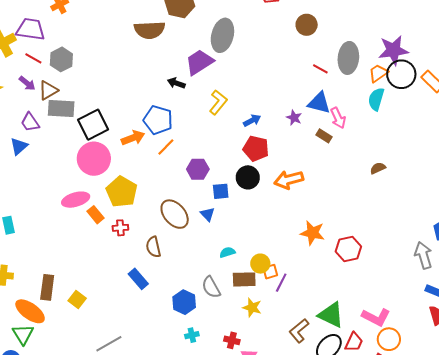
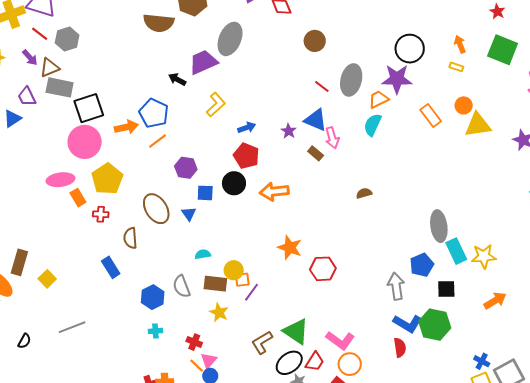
black circle: (401, 74) -> (410, 49), moved

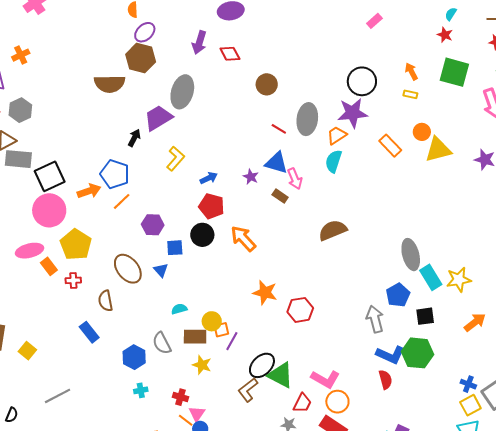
black arrow: (177, 79) -> (134, 138), turned 96
orange arrow: (274, 191) -> (243, 239), turned 60
brown semicircle: (364, 193) -> (333, 230), size x1.8
black ellipse: (289, 363) -> (262, 365), moved

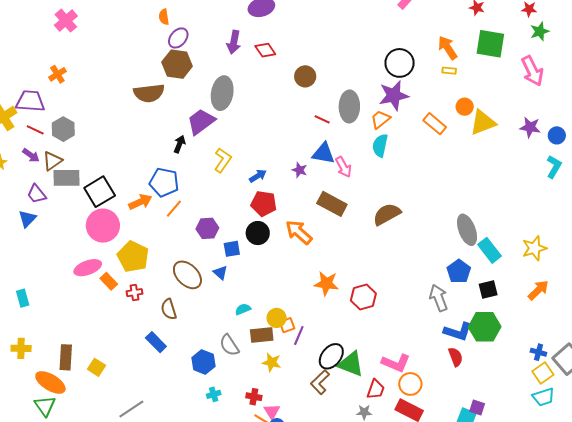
orange arrow: (411, 71) -> (448, 48), size x1.4
brown rectangle: (280, 196) -> (332, 204), moved, size x1.8
yellow star: (459, 280) -> (534, 248), moved

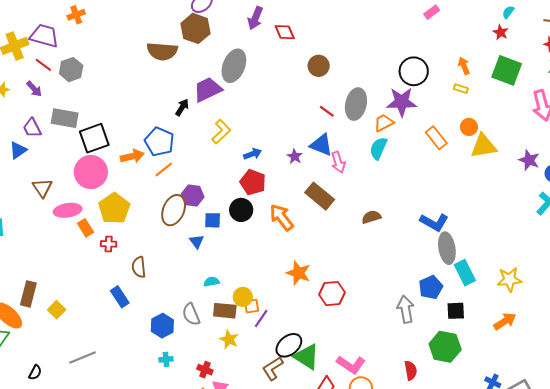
orange arrow: (448, 48) -> (464, 66), size x0.7
brown triangle: (52, 161) -> (42, 188), moved, turned -40
brown semicircle: (387, 214) -> (371, 217), size x0.7
brown ellipse: (187, 275) -> (174, 210), moved, turned 56
blue L-shape: (458, 332) -> (434, 222), moved

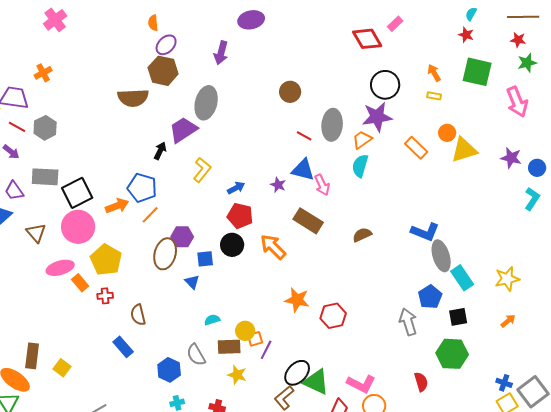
red diamond: (285, 32) -> (367, 39), moved, size x1.4
brown triangle: (42, 188) -> (36, 233), moved
orange arrow: (505, 321) -> (508, 321), size x0.7

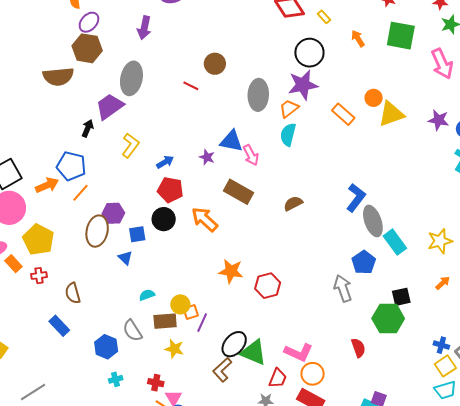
yellow rectangle: (434, 96) -> (324, 17), moved, turned 40
red line: (304, 136) -> (191, 86), moved
blue L-shape: (425, 232) -> (356, 198), turned -72
black square: (458, 317) -> (401, 297), moved

